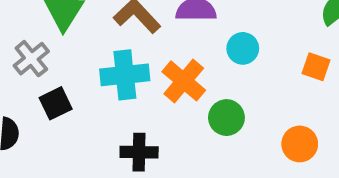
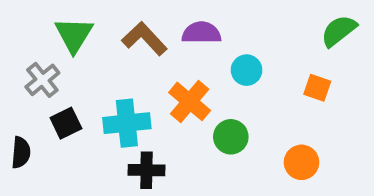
cyan cross: (125, 75) -> (127, 123), moved

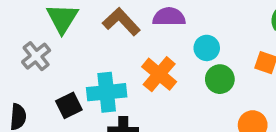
black square: (66, 123) -> (69, 105), moved
green circle: (231, 137) -> (220, 79), moved

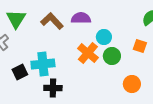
orange cross: (159, 74) -> (88, 53), moved

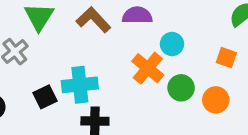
green circle: (112, 56) -> (181, 88), moved
orange circle: (132, 84) -> (216, 100), moved

